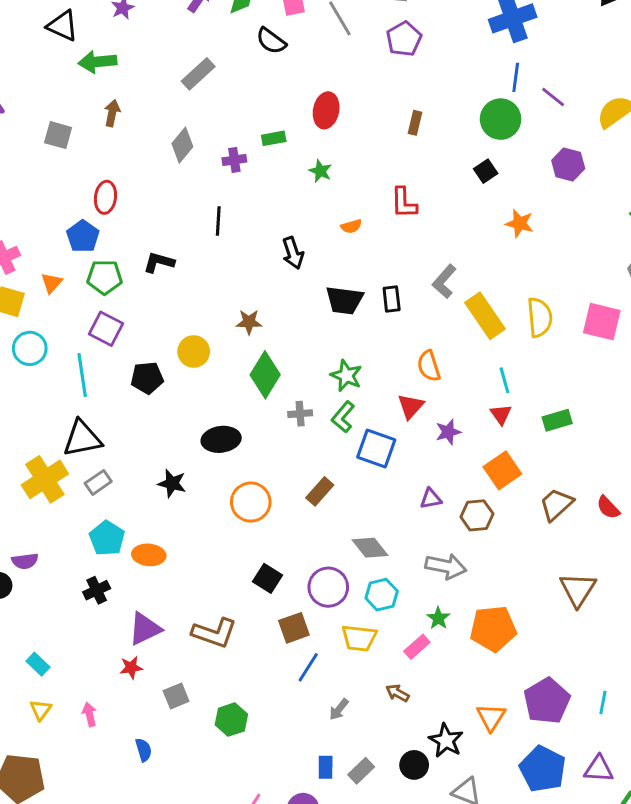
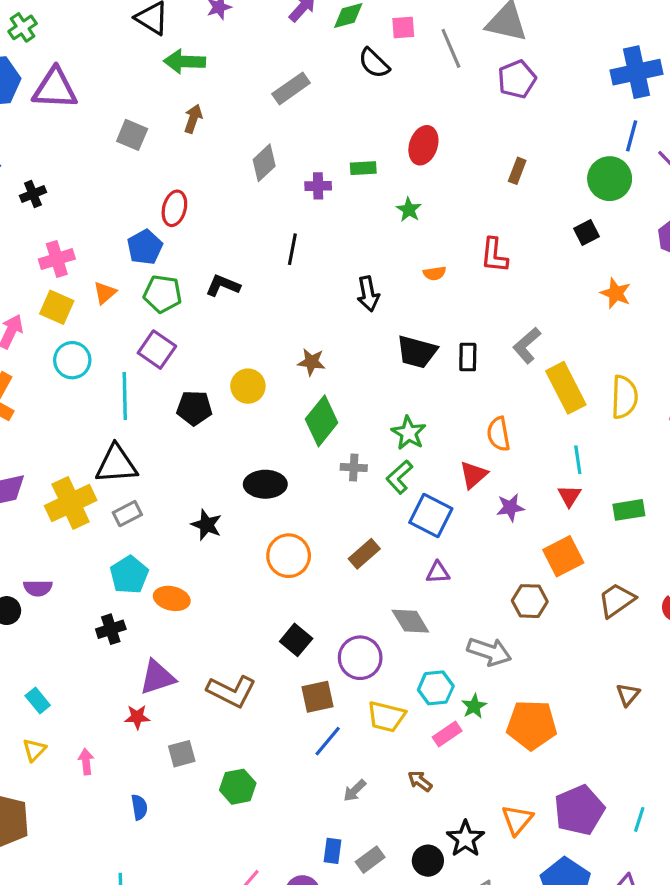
purple triangle: (431, 499) -> (438, 572), moved
brown triangle: (578, 589) -> (628, 695), size x0.6
cyan hexagon: (382, 595) -> (436, 688), moved

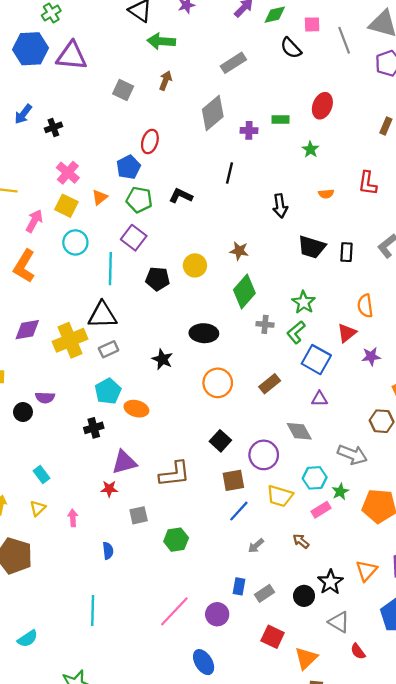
gray diamond: (264, 163) -> (213, 113), size x1.4
pink cross: (57, 259) -> (68, 173), turned -35
brown L-shape: (231, 691) -> (175, 474), turned -36

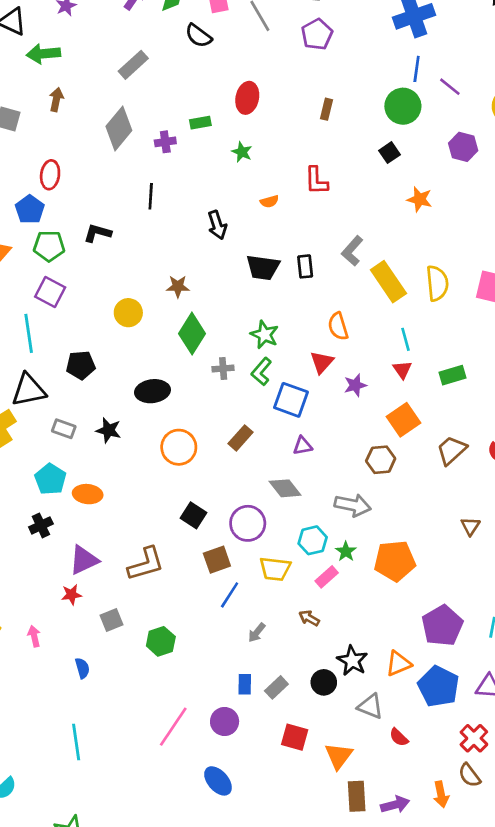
black pentagon: (158, 279) -> (81, 365), moved
gray rectangle: (109, 349) -> (64, 429), moved, turned 54
orange triangle: (366, 571) -> (398, 664), moved, turned 35

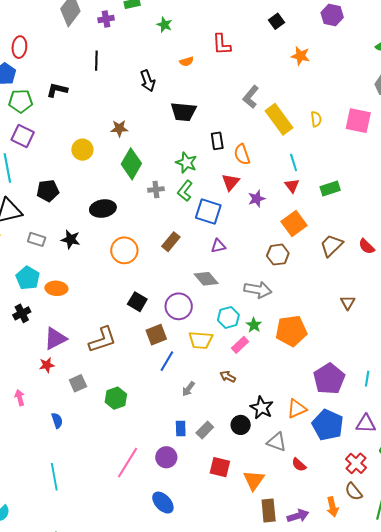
black rectangle: (305, 266) -> (217, 141), moved
yellow semicircle: (437, 283) -> (316, 119), size x0.6

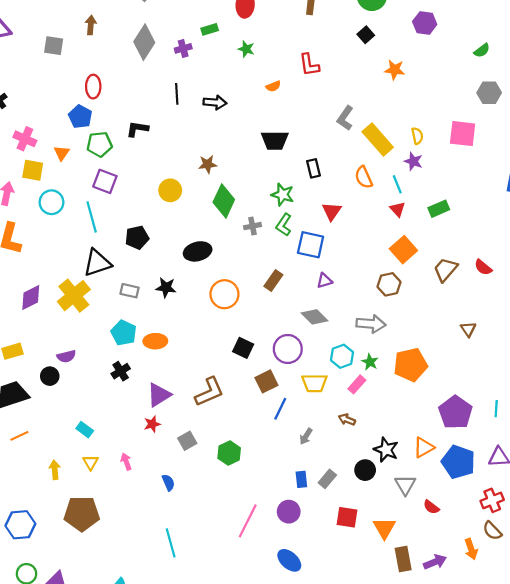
black arrow: (148, 81) -> (215, 102), moved, turned -60
orange semicircle: (242, 154) -> (364, 177), moved
purple star: (257, 199) -> (413, 161), moved, turned -30
gray triangle: (277, 442) -> (405, 485), turned 45
red cross: (356, 463) -> (492, 500), turned 30

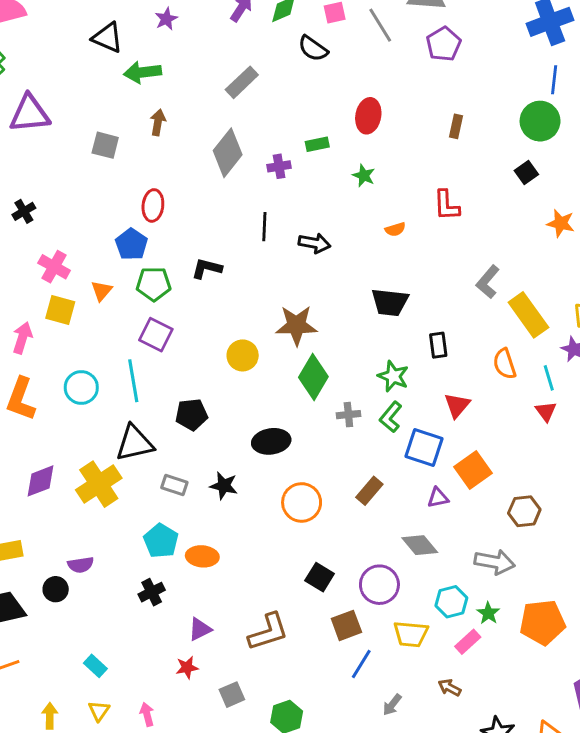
brown star: (208, 164) -> (296, 325), size x1.6
cyan circle: (51, 202) -> (81, 387), moved
orange square: (403, 250) -> (473, 470), moved
purple triangle: (159, 395) -> (200, 629), size x0.7

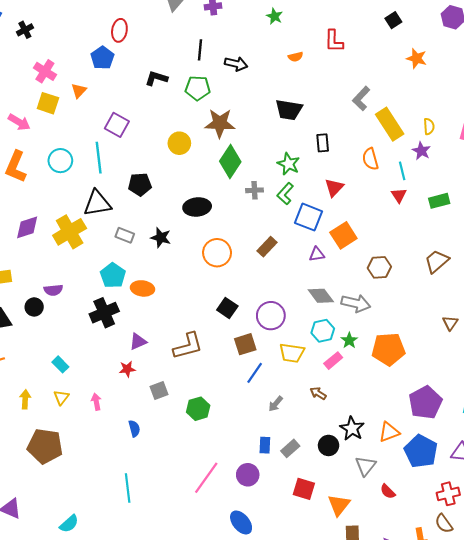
green pentagon: (154, 284) -> (198, 88), moved
pink arrow: (22, 338) -> (19, 122), turned 100
gray diamond: (420, 545) -> (321, 296), moved
black cross: (152, 592) -> (104, 313), size x1.5

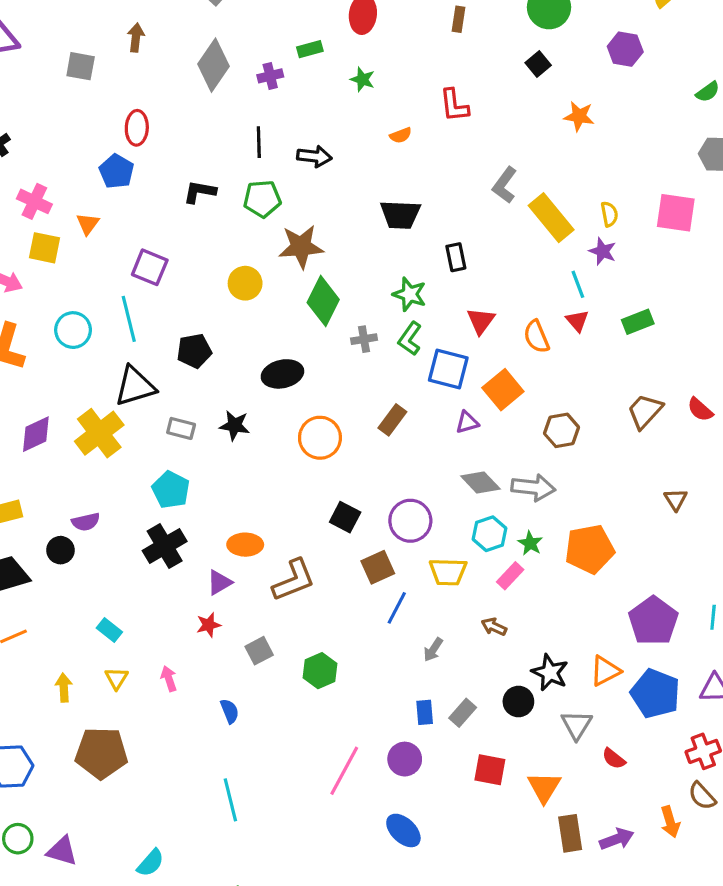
orange semicircle: (370, 159) -> (536, 337), moved
orange ellipse: (143, 288) -> (245, 545), moved

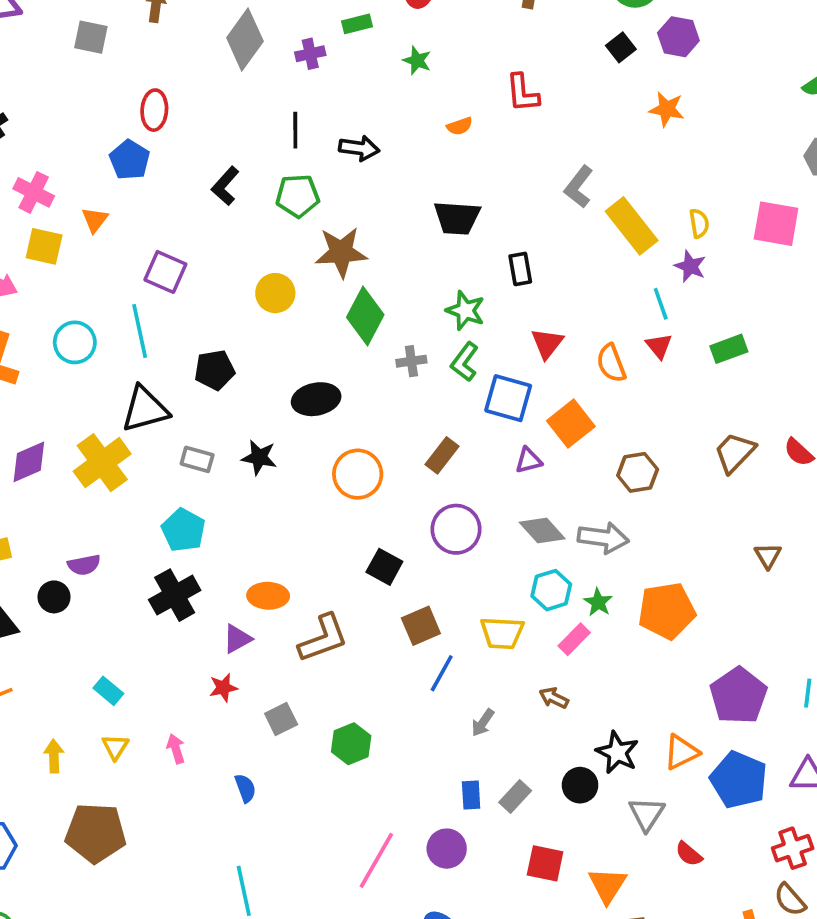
purple hexagon: (625, 49) -> (678, 37), moved
black L-shape: (200, 192) -> (225, 186), turned -60
purple circle: (410, 521) -> (456, 529), moved

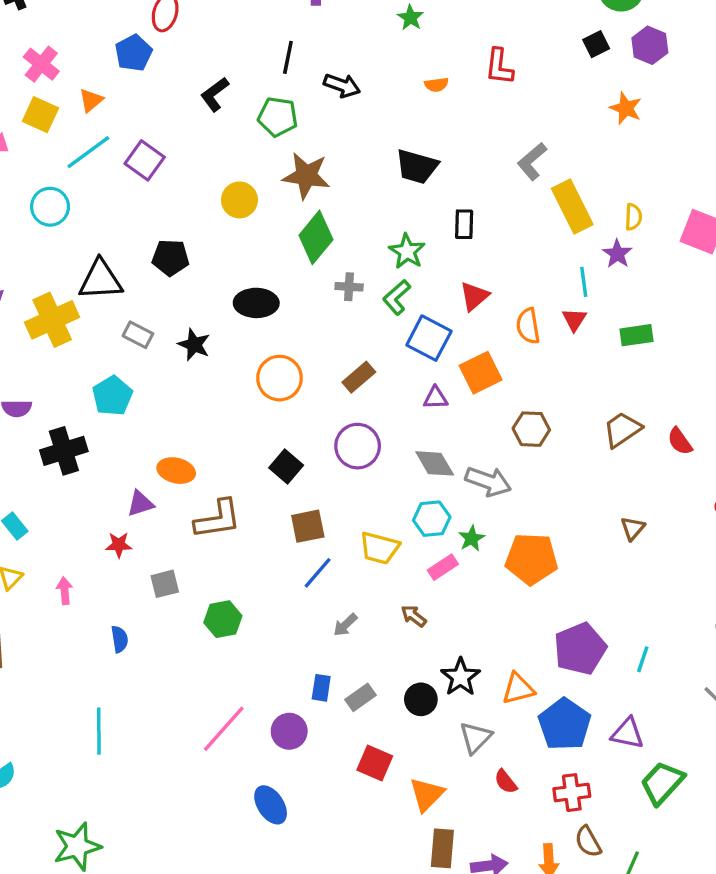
cyan line: (140, 331) -> (88, 152), moved, turned 54
black cross: (175, 595) -> (64, 451), moved
red cross: (793, 848) -> (572, 793), moved

